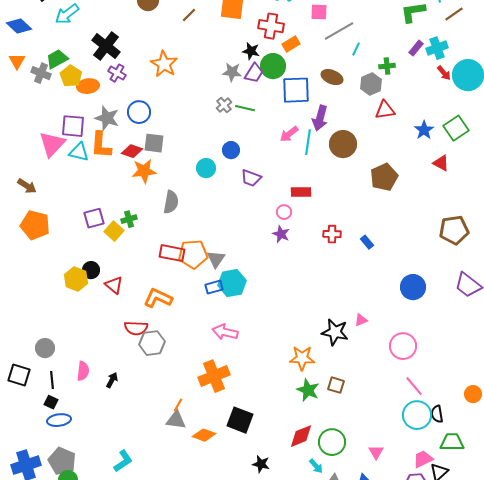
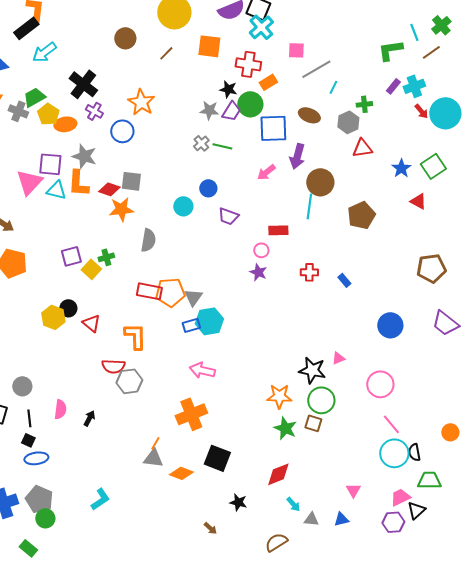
blue circle: (139, 112) -> (122, 131), moved
cyan line: (308, 142) -> (309, 206), moved
orange L-shape: (158, 298) -> (135, 336), turned 64
green circle: (332, 442) -> (321, 400), moved

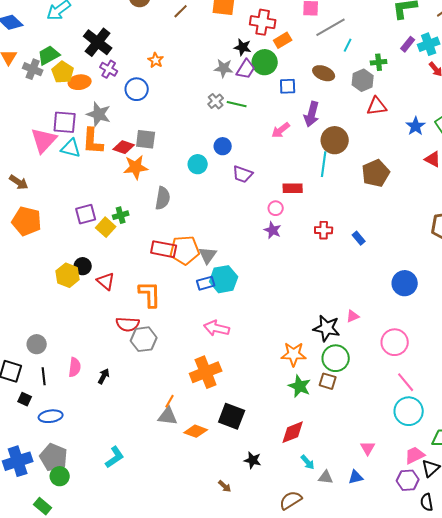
orange star: (141, 102) -> (156, 60), size x0.6
blue square: (273, 128) -> (288, 86), size x0.6
black square: (28, 440) -> (25, 399), moved
black semicircle: (414, 452) -> (427, 502), moved

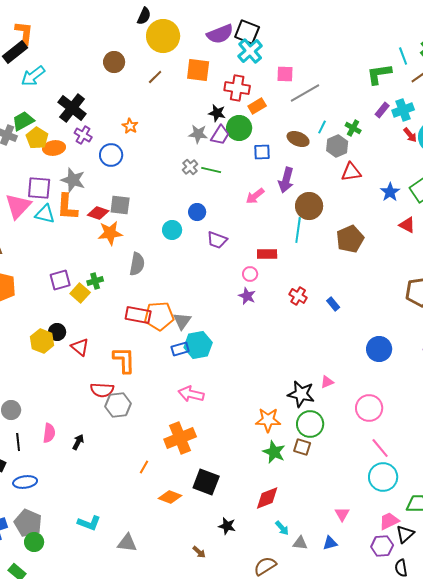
cyan line: (348, 45) -> (322, 127), moved
green cross: (379, 62) -> (353, 128), turned 35
red cross: (324, 230) -> (298, 296), turned 30
gray triangle: (168, 416) -> (127, 543), moved
cyan L-shape: (115, 457) -> (89, 523), turned 55

